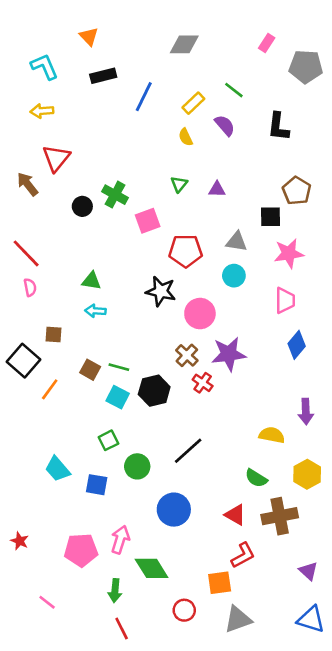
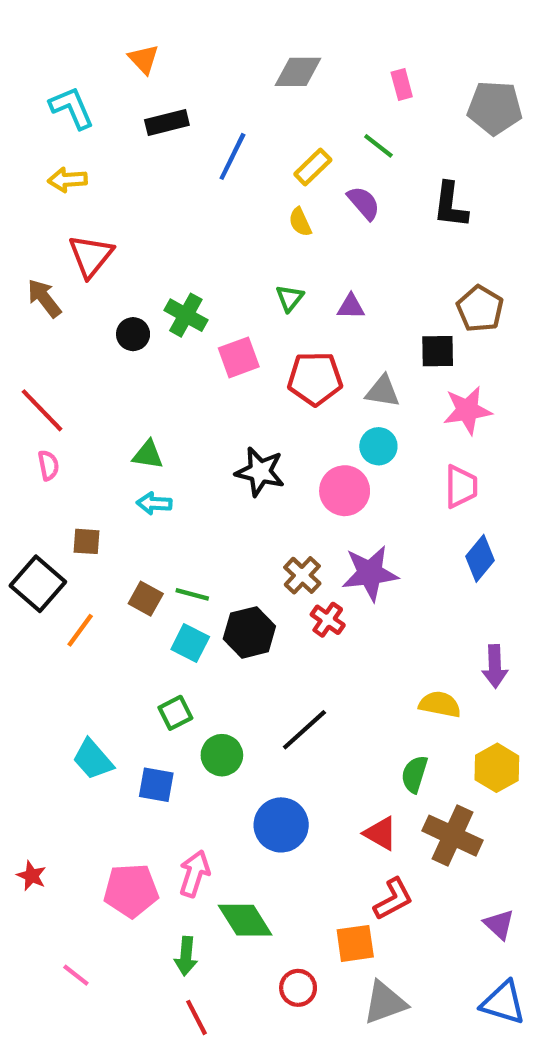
pink rectangle: (267, 43) -> (402, 85), moved, turned -48
red pentagon: (186, 251) -> (315, 379), moved
pink circle: (200, 314) -> (345, 491), moved
green semicircle: (256, 478) -> (414, 774), turned 75
brown cross: (280, 516) -> (452, 836), turned 36

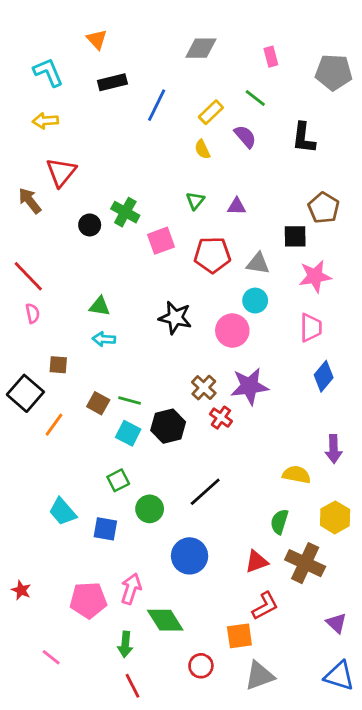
red triangle: (381, 833) -> (257, 562), turned -50

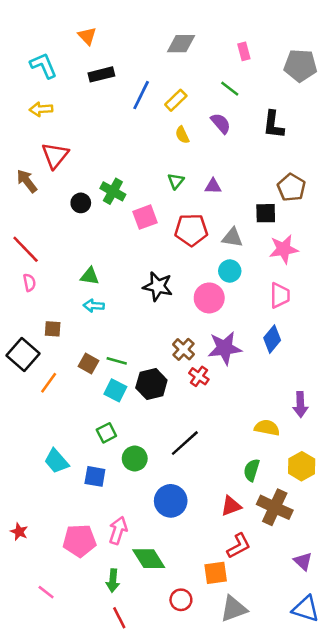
yellow rectangle: (211, 112) -> (176, 100), moved
blue diamond: (324, 376) -> (272, 339), moved

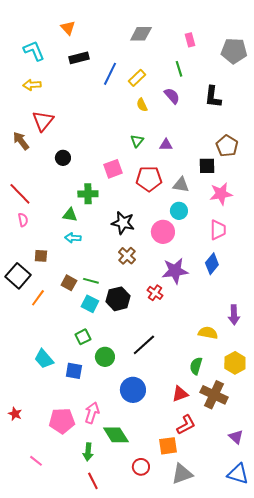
green line: (230, 89) -> (179, 69), turned 35
green cross: (113, 191) -> (88, 194), moved, turned -30
brown cross: (184, 349) -> (127, 256), moved

